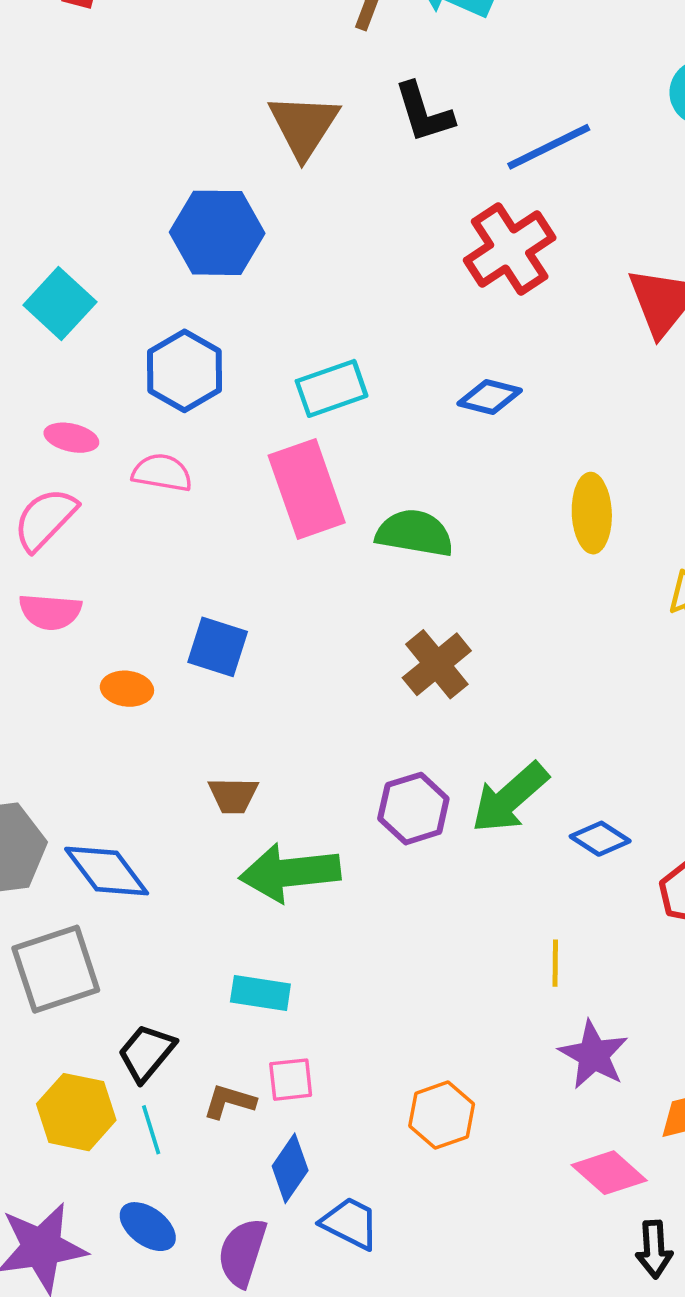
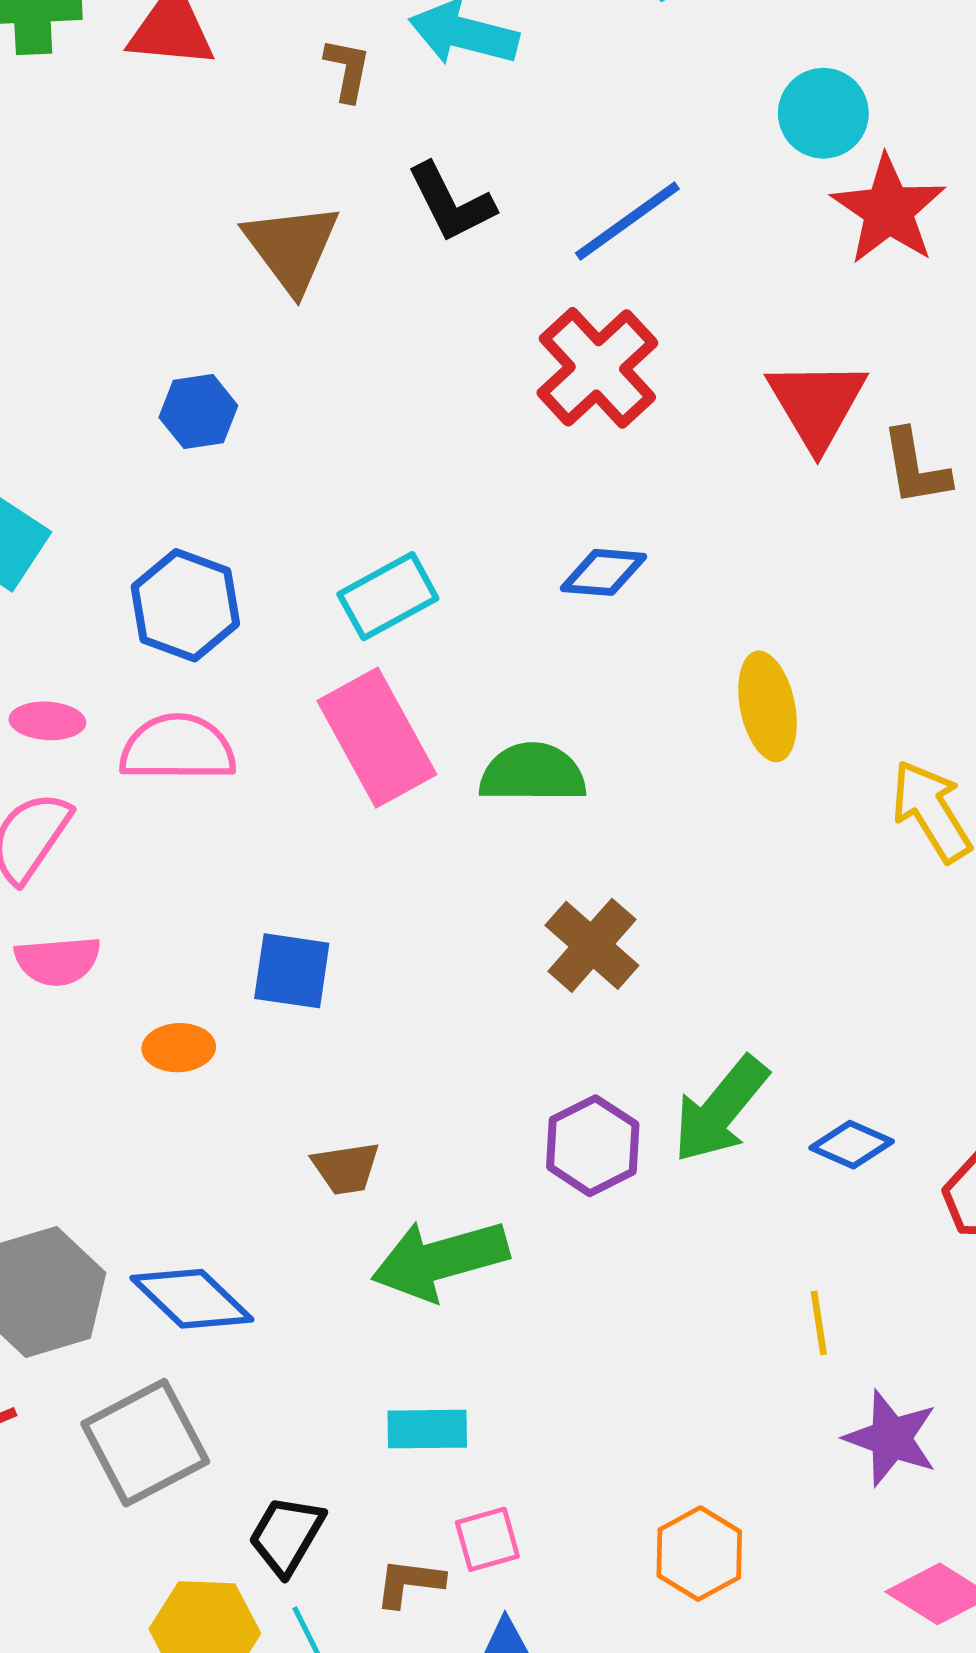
blue hexagon: (217, 233) -> (198, 411), size x0.6
pink semicircle: (162, 473) -> (178, 748), size x1.4

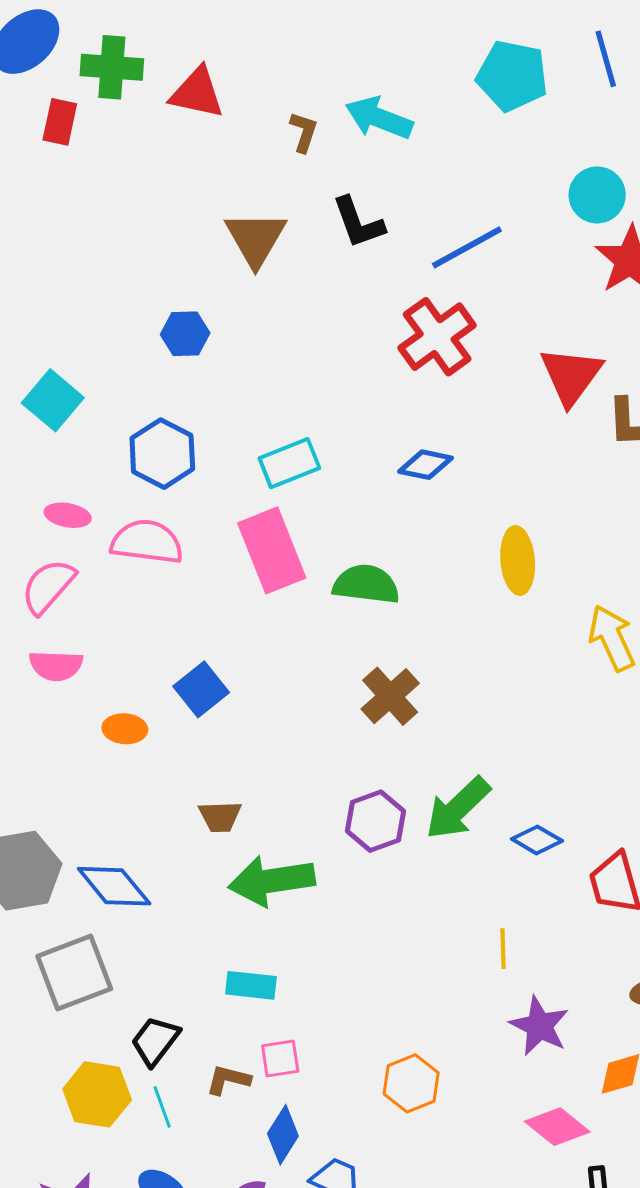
blue square: (292, 971) -> (201, 689), turned 36

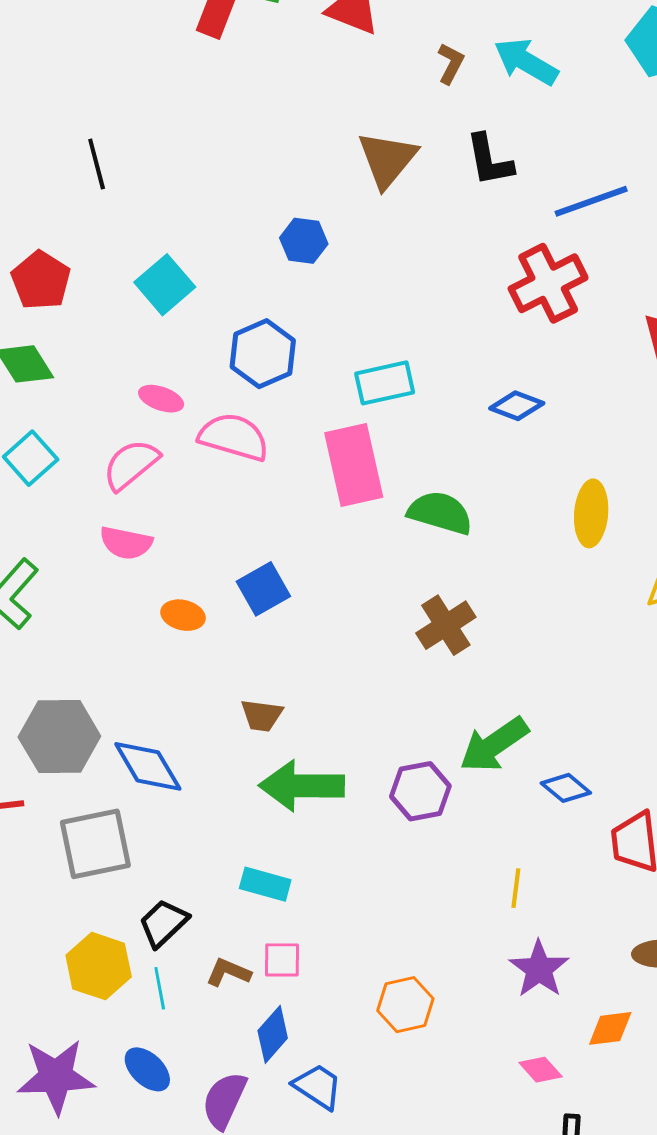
purple hexagon: (375, 821) -> (420, 791), moved
pink diamond: (557, 1127) -> (541, 1070), size x0.7

